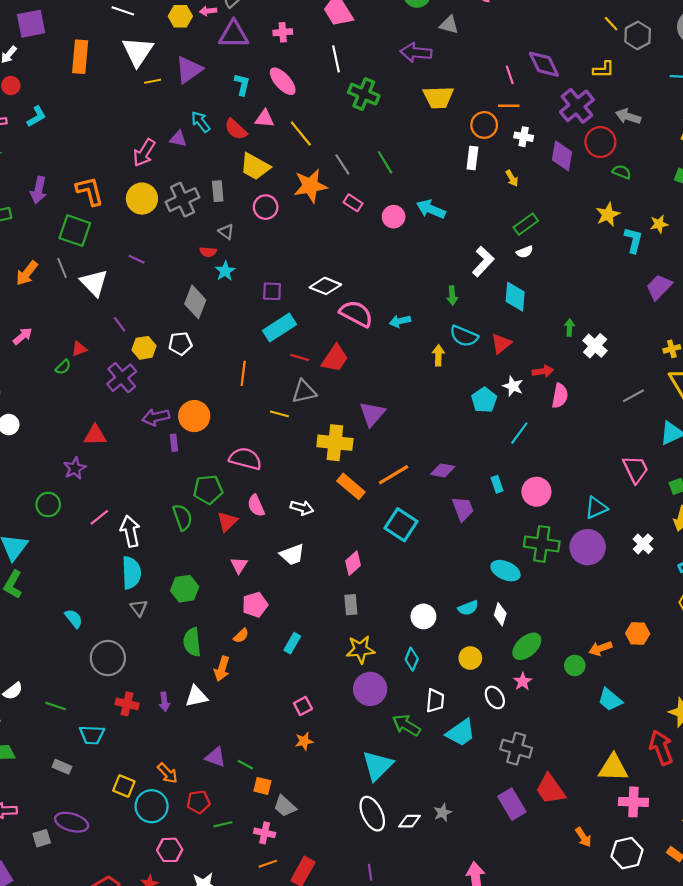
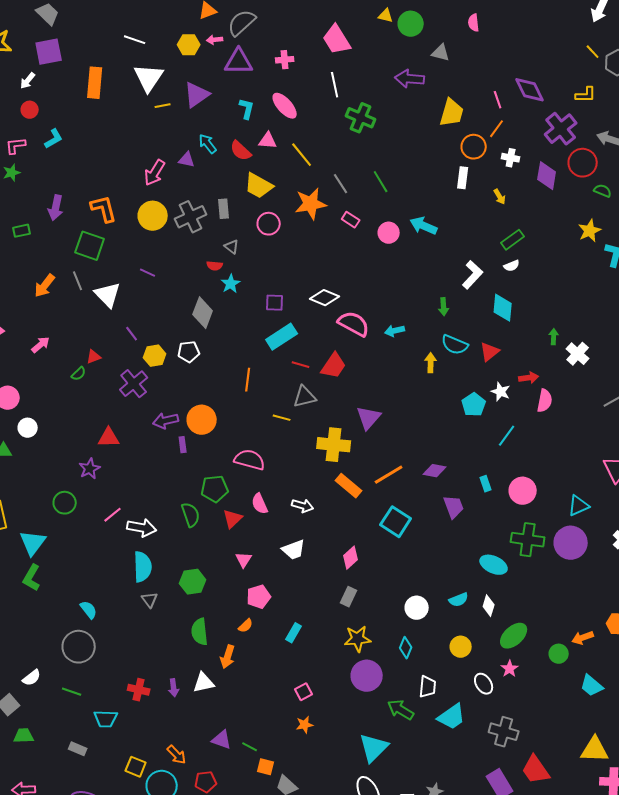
yellow trapezoid: (438, 97) -> (452, 113), moved, turned -72
orange line: (509, 106) -> (497, 129), turned -54
white arrow: (130, 531) -> (142, 528), turned 112
gray rectangle: (351, 605) -> (349, 597), turned 30
gray circle: (108, 658) -> (79, 647), moved

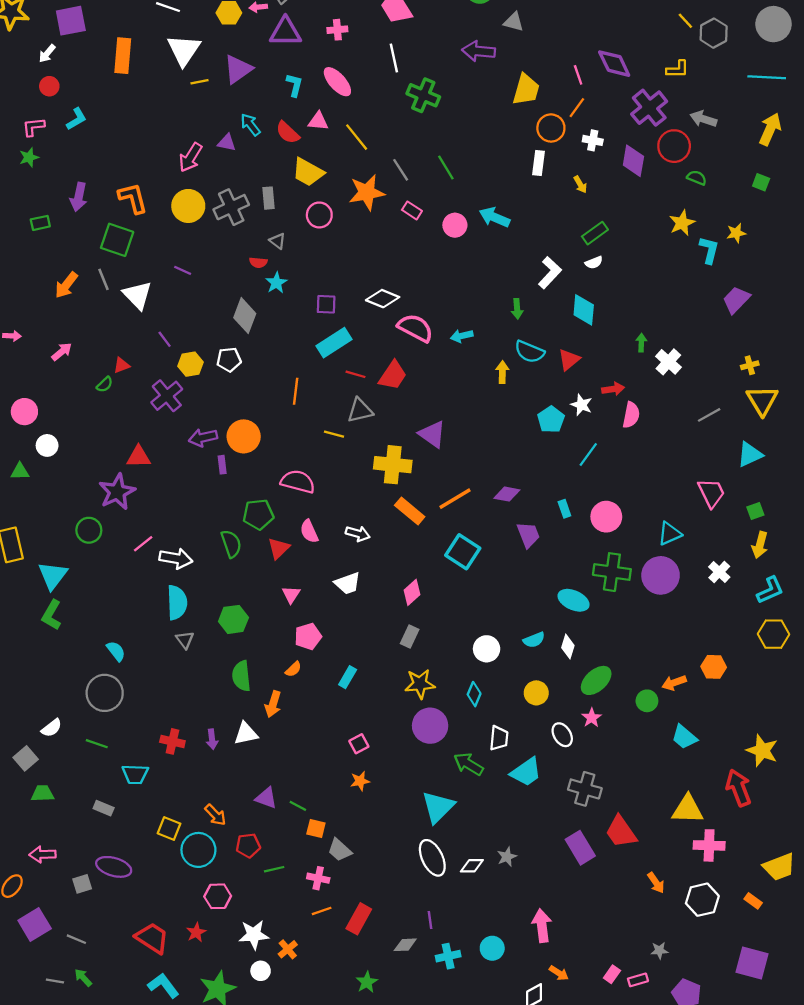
purple triangle: (369, 418) -> (432, 434), turned -36
purple star: (90, 469) -> (117, 492), size x1.5

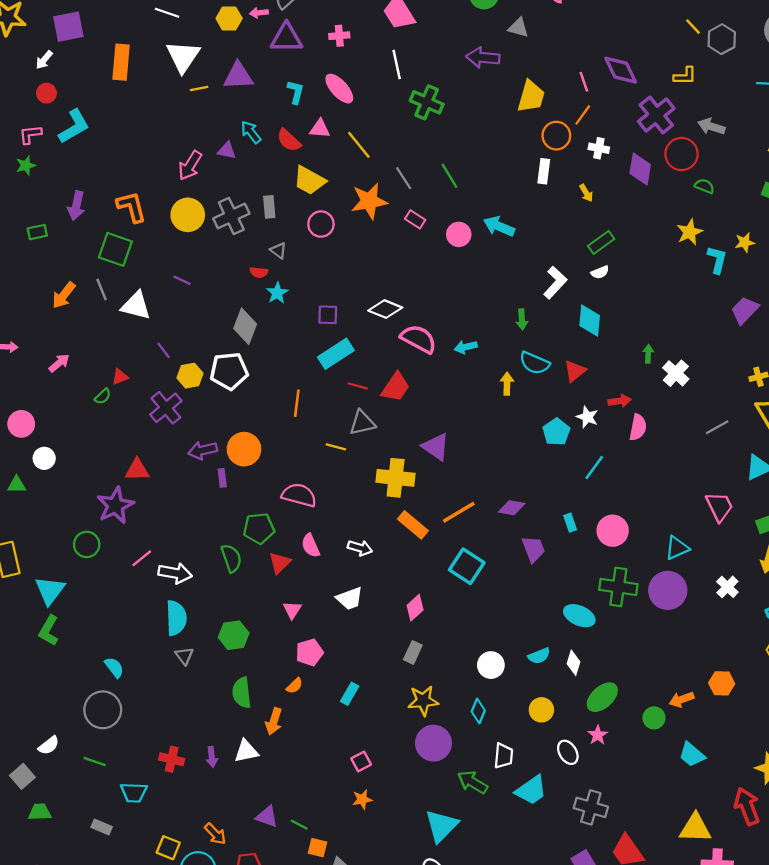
purple triangle: (238, 69) -> (238, 76), turned 32
cyan L-shape: (76, 119) -> (74, 126), size x1.5
white triangle: (137, 295) -> (136, 306), turned -32
white pentagon: (229, 360) -> (229, 371), size x1.5

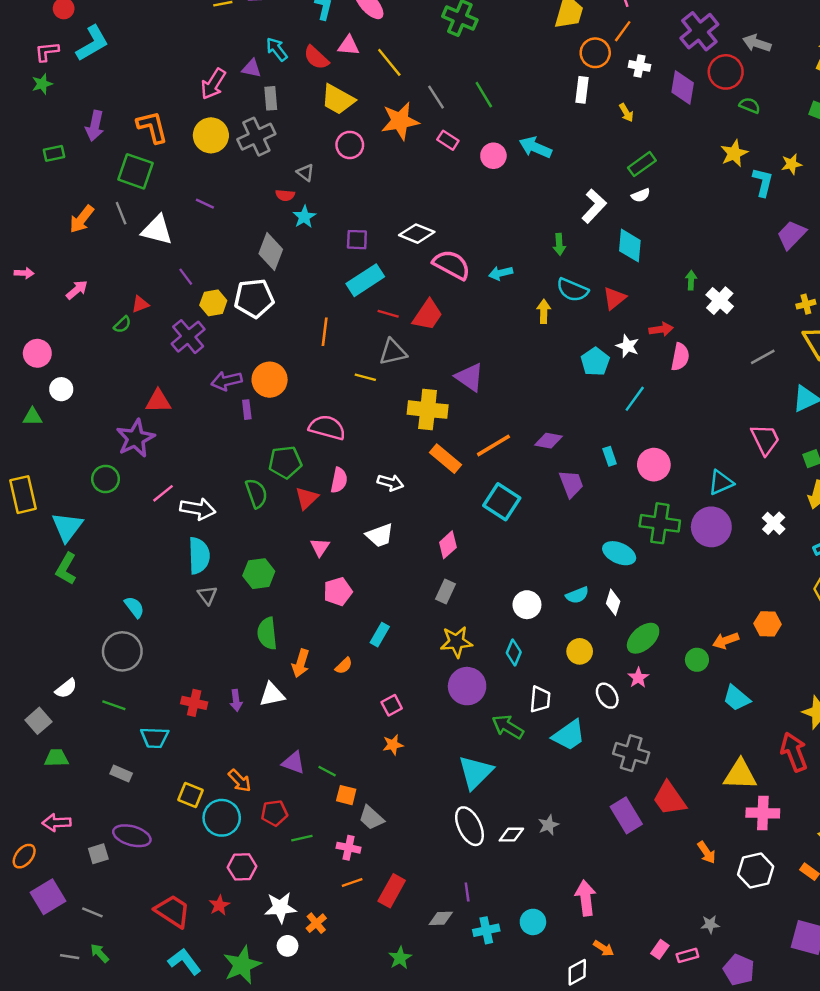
gray rectangle: (269, 207) -> (271, 98), moved
pink semicircle: (311, 546) -> (339, 480), turned -145
orange semicircle: (295, 686) -> (344, 666), moved

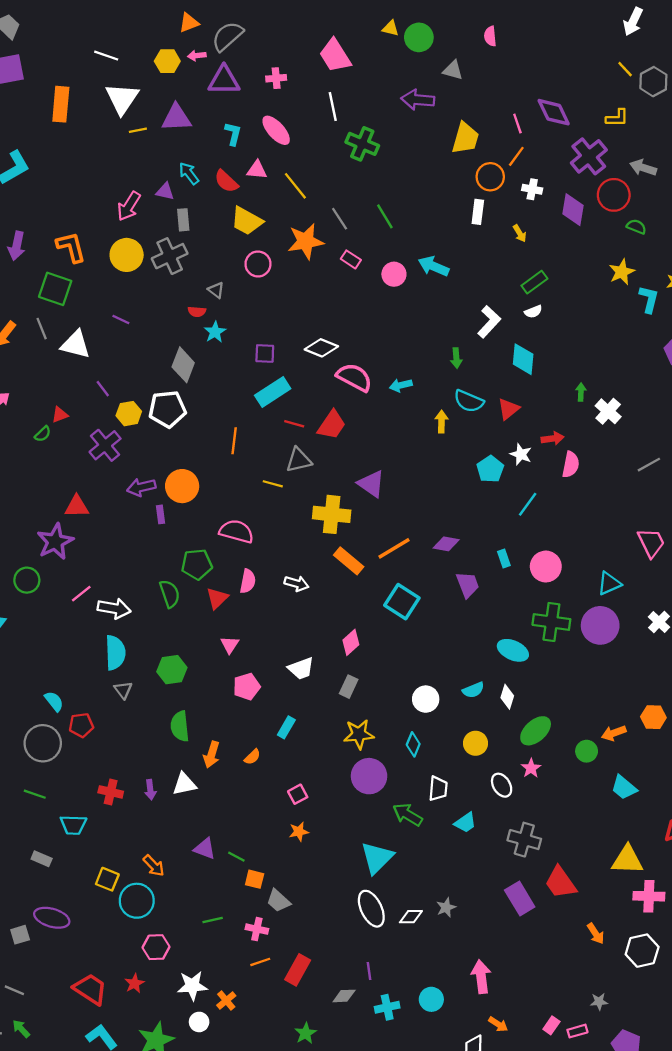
white trapezoid: (380, 535) -> (301, 668), moved
cyan trapezoid: (569, 735) -> (465, 823), size x0.7
red pentagon: (274, 813) -> (81, 725), moved

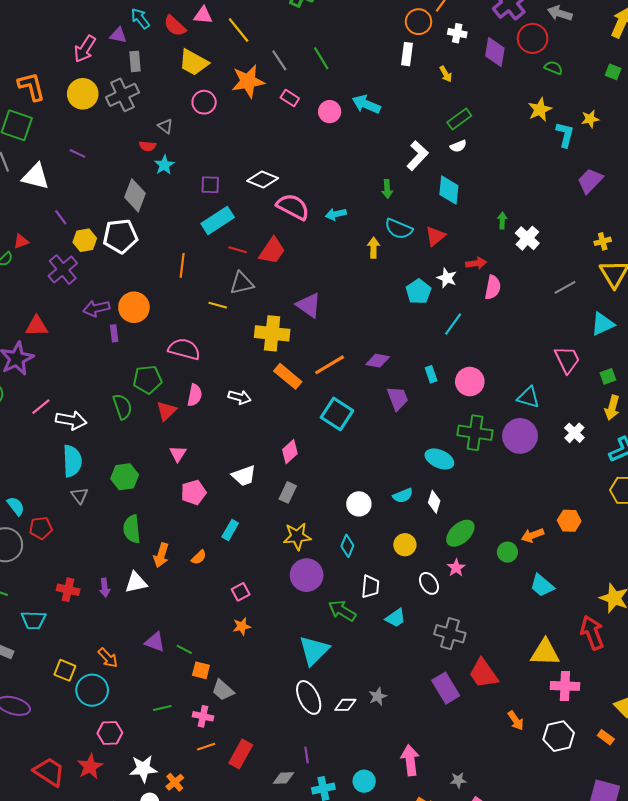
cyan triangle: (609, 583) -> (528, 397), turned 40
red star: (134, 983) -> (90, 767), size x1.4
gray star: (599, 1002) -> (458, 780), moved

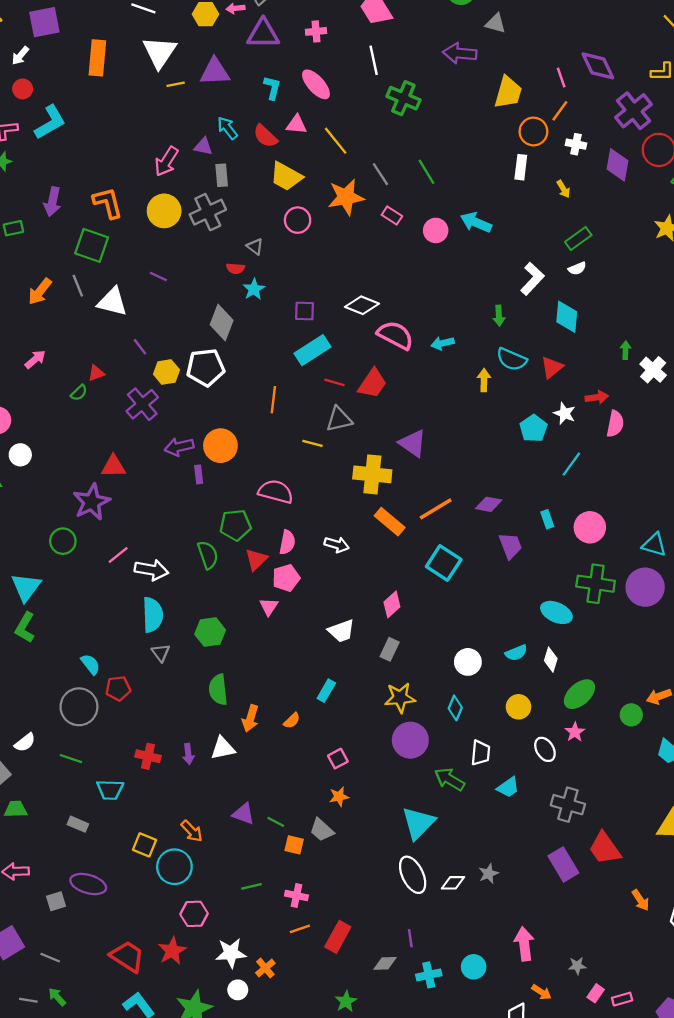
pink pentagon: (194, 492) -> (286, 578), moved
gray trapezoid: (223, 690) -> (322, 830), moved

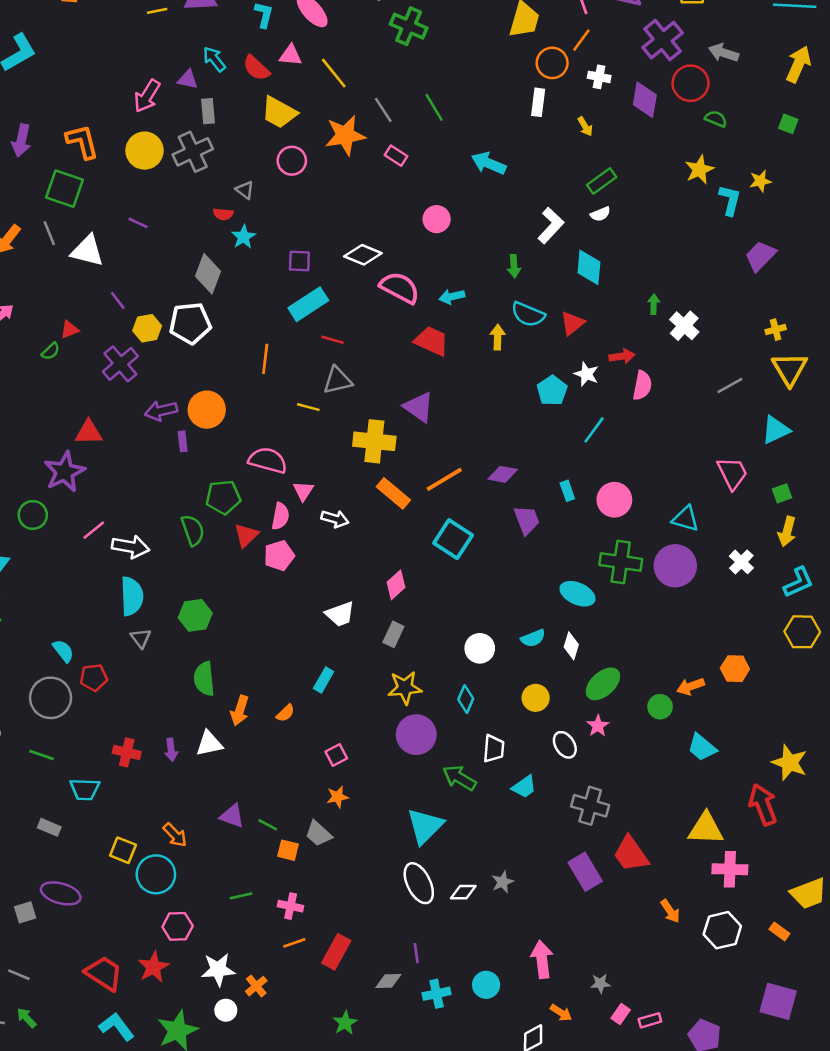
pink circle: (436, 230) -> (437, 219), moved
red trapezoid: (372, 383) -> (431, 341), moved, turned -100
pink triangle: (269, 607) -> (303, 491), moved

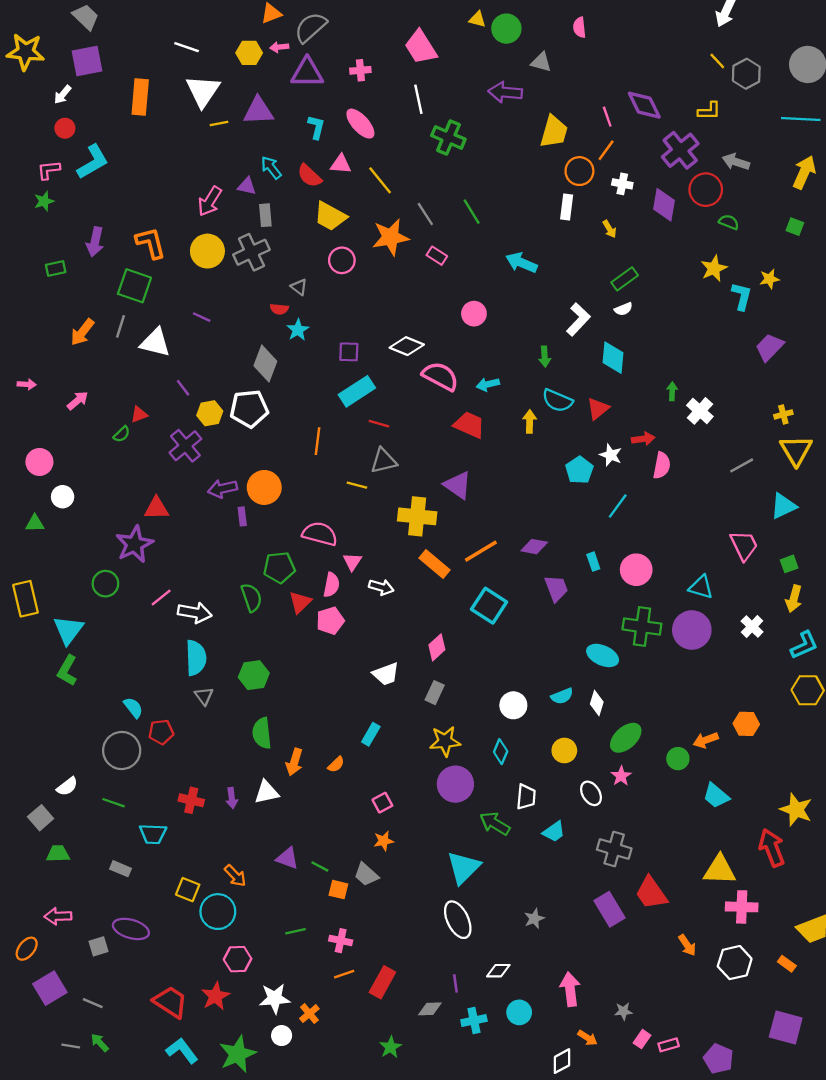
gray line: (49, 233) -> (121, 326), turned 40
white diamond: (463, 892) -> (498, 971), moved

